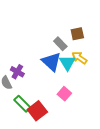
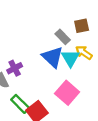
purple cross: (17, 72) -> (15, 68), turned 32
pink square: (64, 94) -> (67, 93), size x1.5

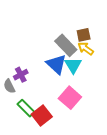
gray rectangle: (63, 37) -> (66, 45), size x1.5
yellow arrow: (84, 53) -> (86, 49), moved

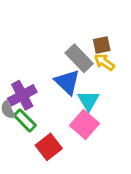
cyan triangle: (73, 65) -> (88, 101), moved
purple cross: (21, 75) -> (22, 95), size x1.5
green rectangle: (26, 108) -> (25, 120), moved

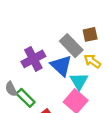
yellow arrow: (104, 62) -> (92, 61), moved
purple cross: (22, 95) -> (33, 59), moved

